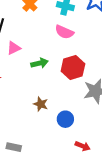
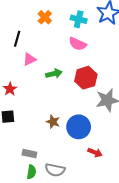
brown star: (41, 104) -> (53, 122), moved
blue circle: (65, 119) -> (79, 127), size x1.5

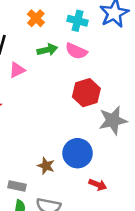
green arrow: (54, 74) -> (47, 50), moved
brown star: (53, 122) -> (46, 166), moved

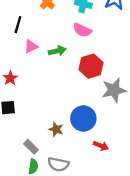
green arrow: (47, 50) -> (57, 51), moved
gray rectangle: (17, 186) -> (31, 147), turned 32

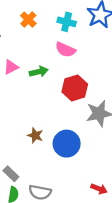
brown star: (56, 129) -> (35, 135), moved
red arrow: (101, 146) -> (99, 189), moved

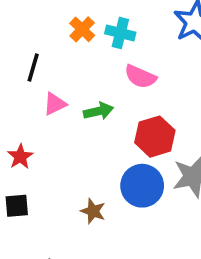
cyan cross: (67, 22) -> (120, 33), moved
blue circle: (67, 144) -> (142, 186), moved

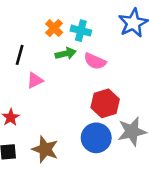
green arrow: (98, 111) -> (66, 54), moved
brown star: (93, 211) -> (45, 149), moved, size x1.5

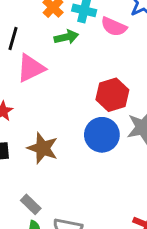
pink semicircle: (95, 61) -> (114, 27), moved
pink triangle: (35, 80) -> (31, 68), size x1.5

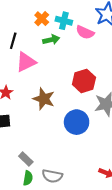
blue circle: (102, 135) -> (77, 122), moved
brown star: (43, 148) -> (44, 99), moved

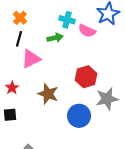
orange cross: (42, 19) -> (20, 18), moved

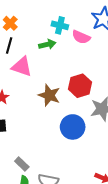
pink triangle: (31, 59) -> (22, 67), turned 45
brown star: (48, 94) -> (49, 95), moved

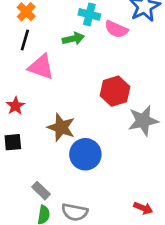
brown star: (49, 95) -> (61, 127), moved
blue circle: (73, 127) -> (85, 154), moved

